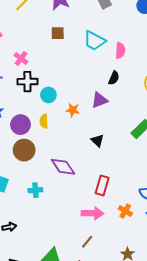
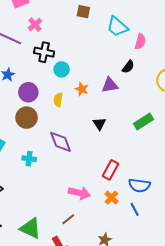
pink cross: (21, 58) -> (35, 25), moved
yellow semicircle: (44, 121) -> (58, 100), moved
red rectangle: (102, 185) -> (111, 170), moved

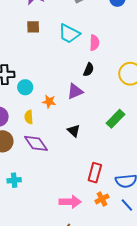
purple diamond: (61, 142) -> (36, 143), moved
orange cross: (111, 198) -> (102, 199), turned 32

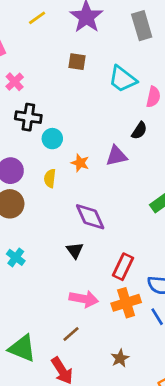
black triangle: (74, 131) -> (75, 250), moved
purple diamond: (36, 143) -> (90, 217), moved
cyan cross: (14, 180) -> (16, 257), turned 32
orange cross: (102, 199) -> (126, 303), size x1.5

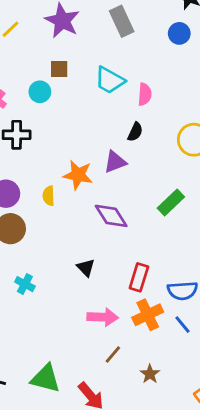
cyan circle: (52, 139) -> (40, 92), moved
orange star: (80, 163) -> (78, 175), size x1.5
purple diamond: (90, 217) -> (111, 216), moved
brown line: (71, 334) -> (113, 354), moved

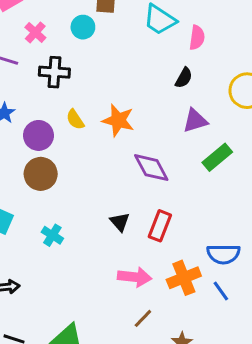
purple triangle: (115, 162) -> (195, 121), moved
yellow semicircle: (49, 196) -> (75, 119), moved, turned -36
red rectangle: (139, 277) -> (160, 226), moved

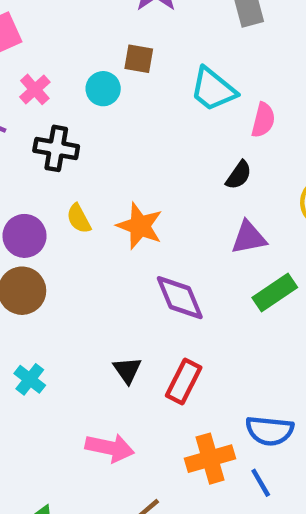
pink arrow: (135, 277) -> (110, 448), moved

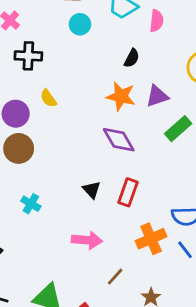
cyan circle: (103, 89) -> (80, 24), moved
black semicircle: (239, 175) -> (132, 58), moved
orange star: (140, 226) -> (121, 96), moved

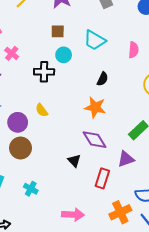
pink semicircle: (157, 21) -> (134, 50), moved
black cross: (28, 56) -> (44, 72), moved
purple triangle: (157, 96) -> (126, 159), moved
black triangle: (92, 190) -> (74, 161), moved

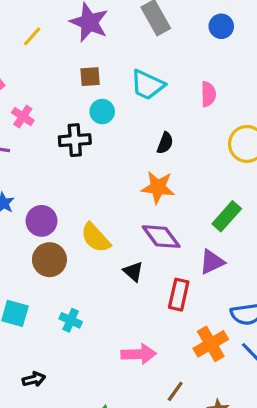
yellow semicircle: (42, 110) -> (96, 238), moved, size x1.5

